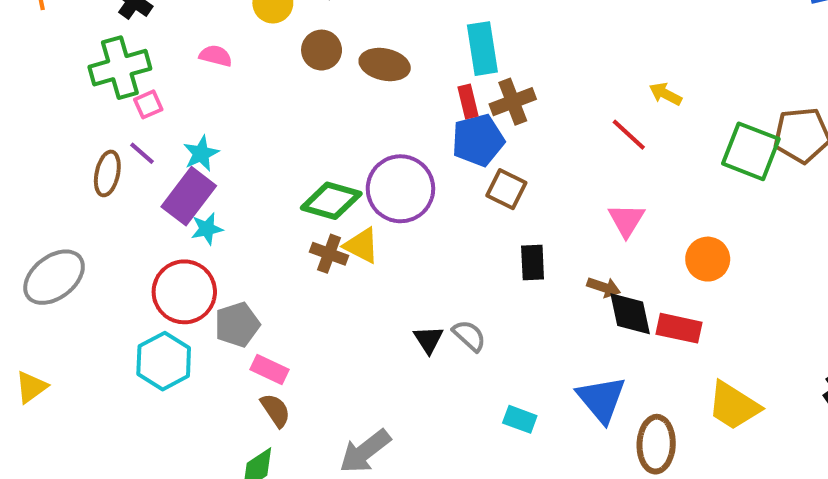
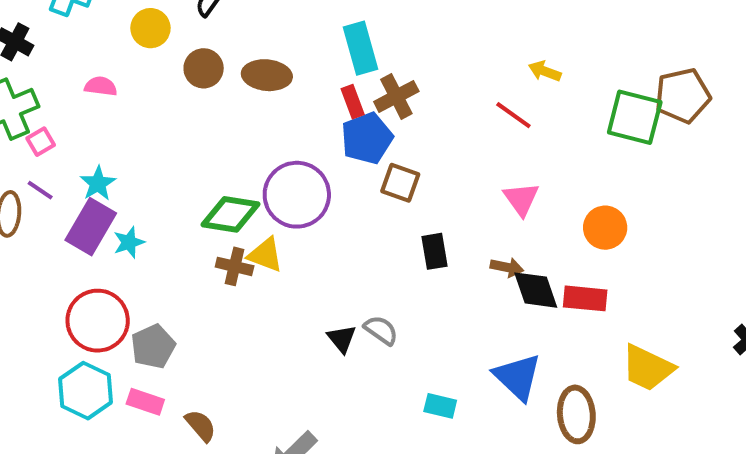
cyan star: (207, 229) -> (129, 242), moved
pink rectangle: (270, 370) -> (145, 402), moved

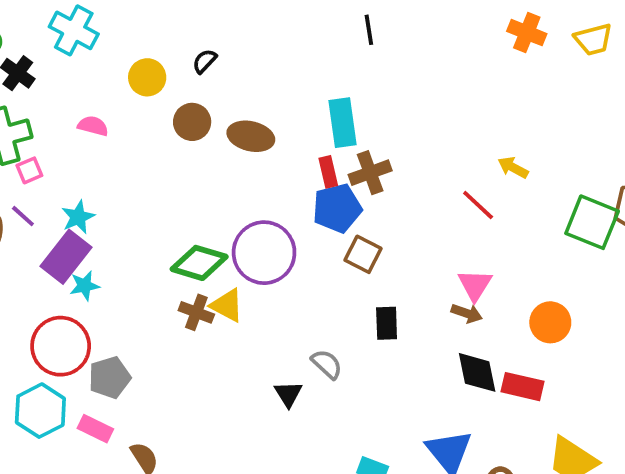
cyan star: (129, 242) -> (84, 286), moved
brown arrow: (507, 267) -> (467, 313), moved
gray semicircle: (381, 330) -> (327, 364), moved

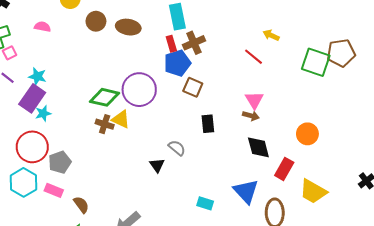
cyan star: (78, 217) -> (37, 76), turned -30
orange circle: (550, 322) -> (307, 134), moved
red rectangle: (523, 387) -> (284, 169), moved, turned -70

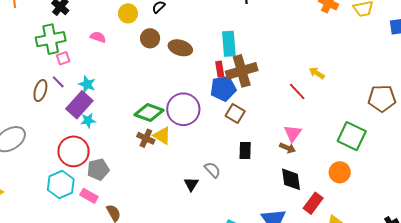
brown cross: (194, 43) -> (242, 71), size x1.4
green square: (316, 62) -> (352, 136), moved

